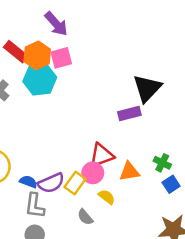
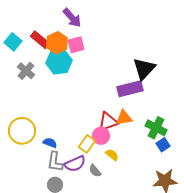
purple rectangle: (129, 113) -> (130, 89), size x1.4
green cross: (162, 163) -> (156, 128), size x1.5
orange triangle: (129, 172) -> (124, 118), moved
purple semicircle: (51, 183) -> (75, 164), moved

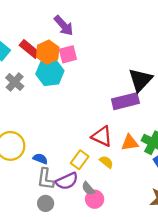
orange triangle: (124, 118) -> (130, 143), moved
red triangle: (108, 122) -> (102, 136), turned 45
pink circle: (101, 136) -> (95, 199), moved
yellow semicircle: (112, 155) -> (106, 162), moved

